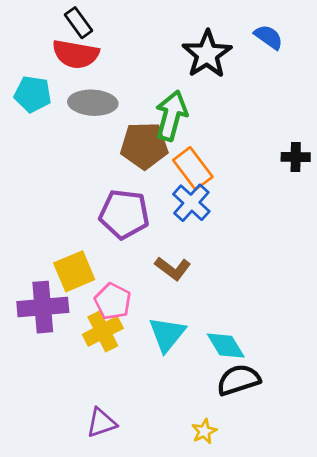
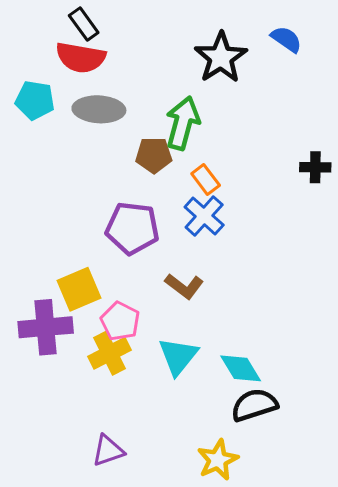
brown pentagon: (144, 146) -> (154, 155), size x0.7
orange rectangle: (193, 168) -> (206, 179), size x0.7
yellow star: (204, 431) -> (218, 460), size x1.5

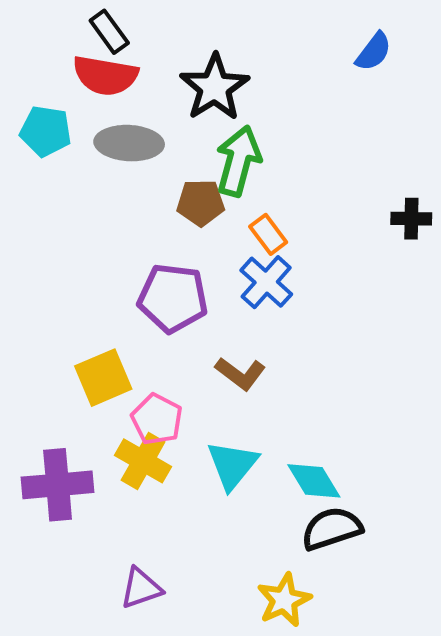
blue semicircle: (286, 39) -> (374, 52), turned 92
black star: (221, 58) -> (215, 87), moved
purple cross: (46, 327) -> (58, 485), moved
yellow cross: (110, 353) -> (143, 461), turned -33

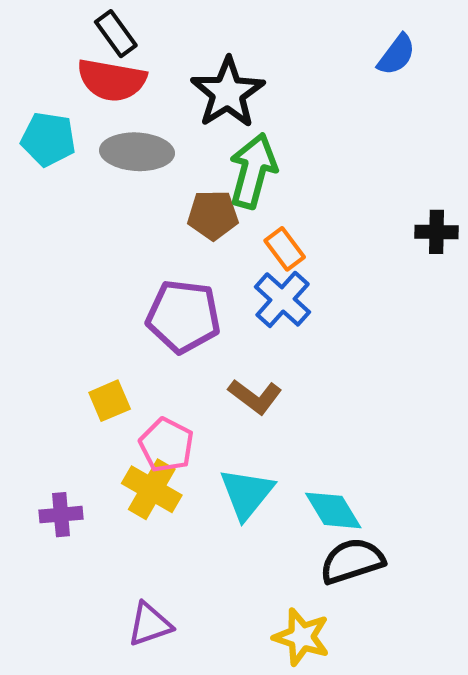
yellow square: (103, 378) -> (110, 401), size x0.7
purple cross: (58, 485) -> (61, 515), size x0.6
yellow star: (284, 600) -> (302, 637), turned -30

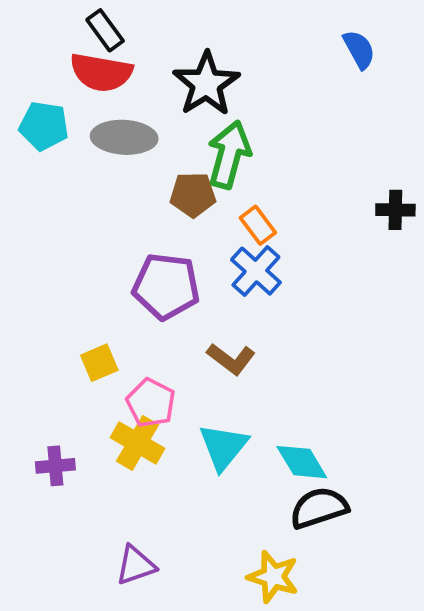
blue semicircle: (396, 55) -> (359, 49), turned -66

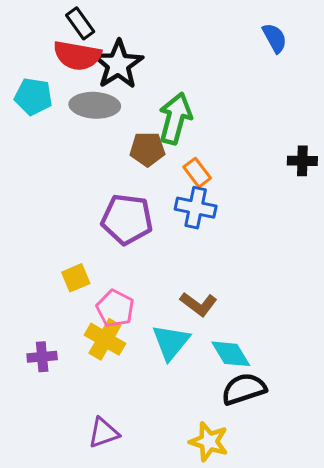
black star: (206, 84) -> (118, 64), moved
blue cross: (256, 271) -> (196, 208), turned -30
brown L-shape: (231, 359) -> (199, 304), moved

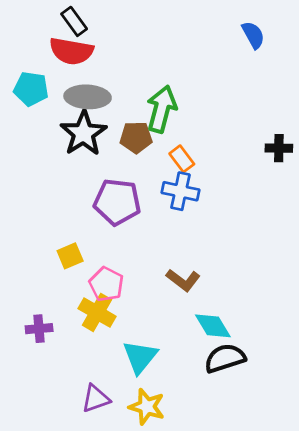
black star: (118, 64) -> (83, 133), moved
cyan triangle: (171, 342) -> (140, 357), moved
yellow star: (209, 442) -> (147, 407), moved

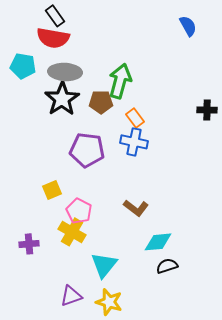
cyan diamond: (213, 326) -> (158, 242), turned -64
black semicircle: (225, 358) -> (167, 266), size x0.7

